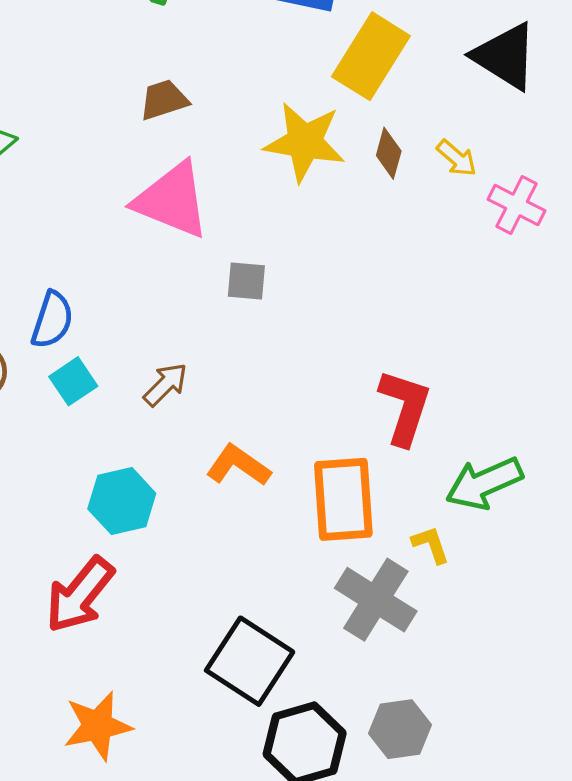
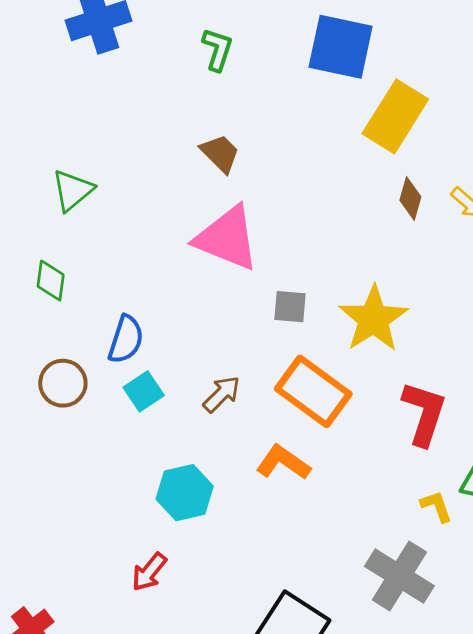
brown trapezoid: (164, 100) -> (220, 153), turned 63
yellow star: (305, 142) -> (373, 319), moved, turned 30
orange rectangle: (343, 499) -> (313, 391), moved, turned -50
yellow L-shape: (431, 545) -> (436, 506), moved
red arrow: (80, 595) -> (149, 572), size x0.6

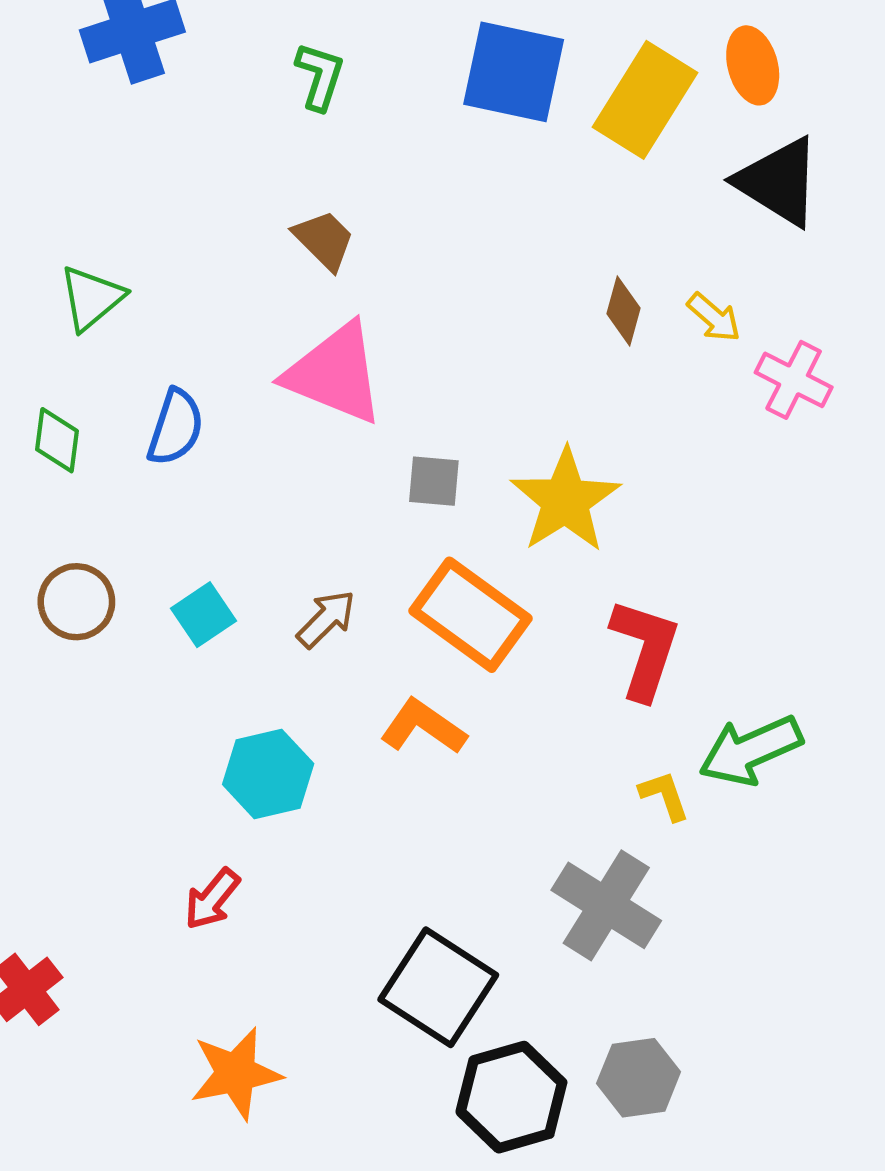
yellow rectangle: (395, 116) -> (645, 100), moved
blue semicircle: (126, 339) -> (175, 427), moved

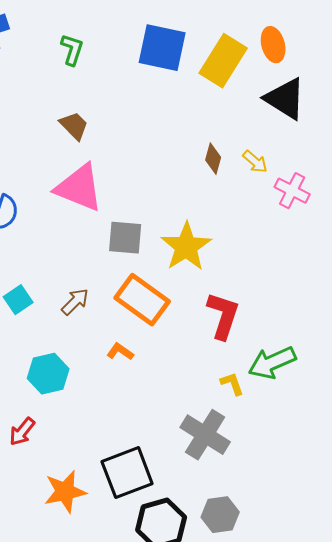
gray square: (434, 481) -> (125, 238), size x1.4
orange L-shape: (423, 727) -> (120, 352), size x0.7
black square: (438, 987) -> (127, 473), turned 36
orange star: (236, 1073) -> (65, 492), moved

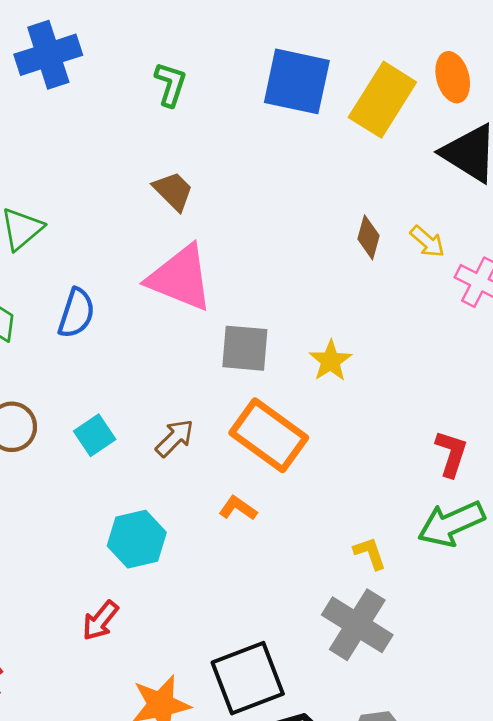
yellow star: (186, 247) -> (331, 361), size x0.6
red L-shape: (223, 316) -> (451, 453), moved, size x0.7
yellow L-shape: (232, 384) -> (370, 553), moved

